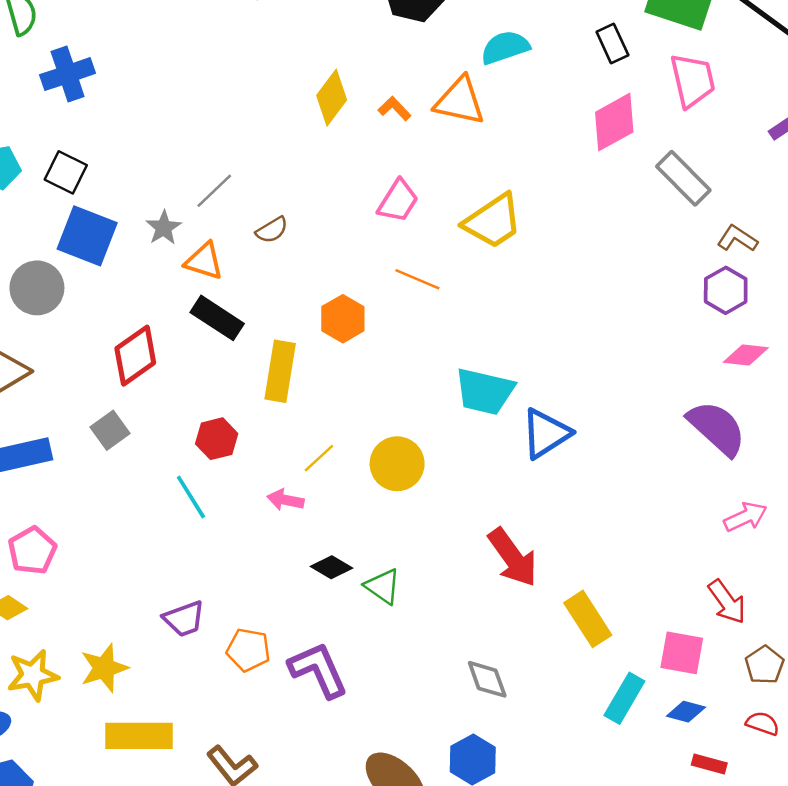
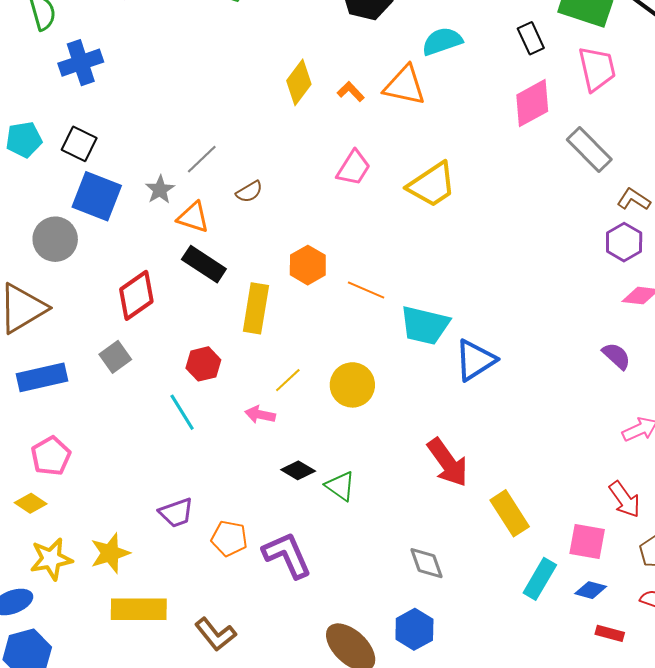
orange line: (417, 279) -> (366, 290), moved
purple semicircle: (717, 428) -> (616, 356), size x0.6

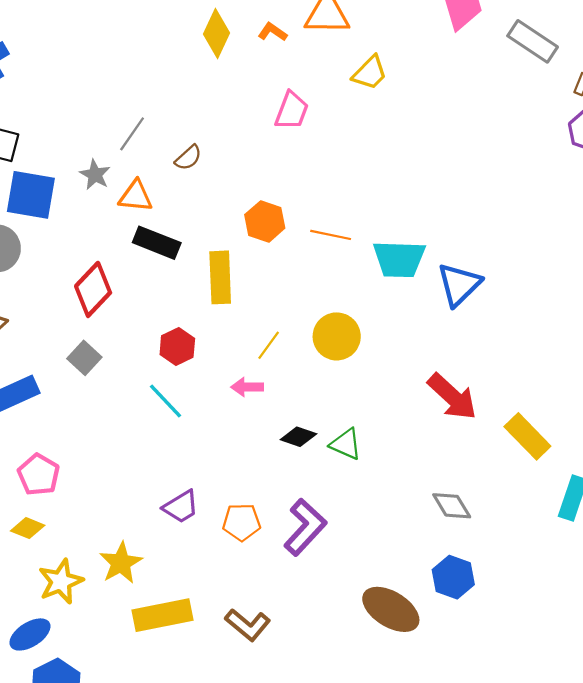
yellow trapezoid: (432, 185) -> (370, 73), moved, size x0.7
purple L-shape: (287, 555) -> (305, 527), turned 78

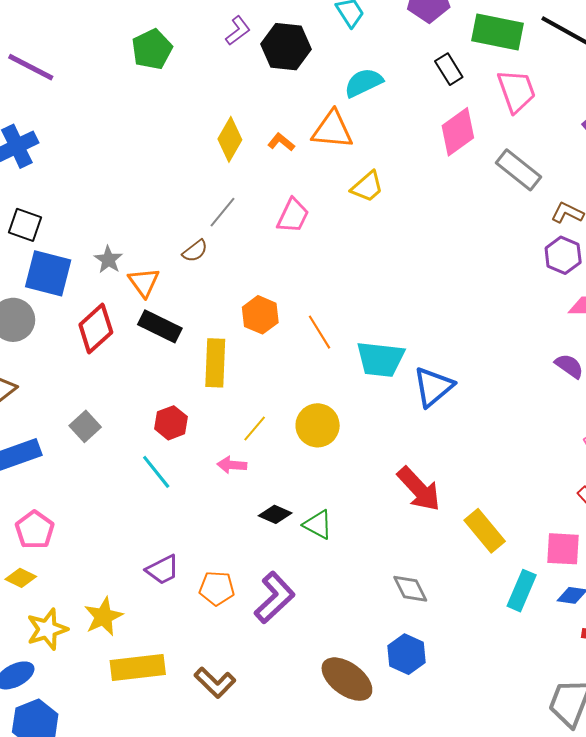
gray line: (132, 134) -> (223, 212), moved
orange triangle: (136, 196) -> (144, 282), turned 44
orange line: (331, 235) -> (320, 332), turned 42
red diamond: (93, 289) -> (96, 329), moved

